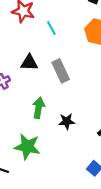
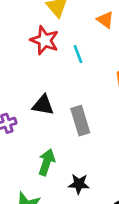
cyan line: (51, 28) -> (78, 54), moved

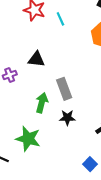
gray rectangle: (80, 121) -> (64, 89), moved

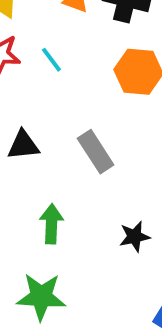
gray rectangle: (64, 89) -> (96, 152), moved
black star: (67, 118) -> (135, 237), moved

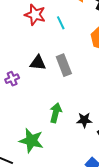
gray rectangle: (96, 152) -> (64, 65), moved
green arrow: (51, 224) -> (56, 113), moved

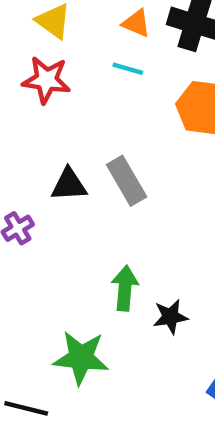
cyan line: (61, 23) -> (128, 69), moved, turned -40
black star: (84, 120) -> (170, 317), moved

